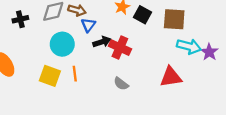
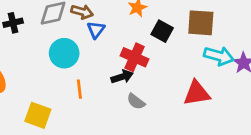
black square: (143, 15) -> (162, 31), moved
black arrow: (102, 42) -> (122, 77), moved
yellow square: (50, 76) -> (38, 115), moved

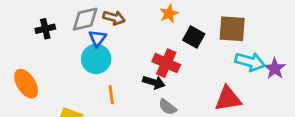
blue triangle: (96, 30) -> (98, 38), moved
black arrow: (122, 77) -> (154, 82), turned 35

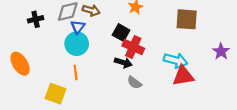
black square: (194, 37) -> (121, 33), moved
cyan arrow: (250, 62) -> (175, 60), moved
orange line: (111, 95) -> (76, 73), moved

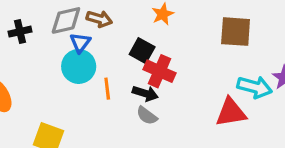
cyan arrow: (175, 60) -> (255, 87), moved
orange line: (76, 73) -> (107, 89), moved
gray semicircle: (134, 83) -> (147, 116), moved

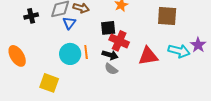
black square: (142, 51) -> (108, 28), turned -35
cyan circle: (79, 66) -> (70, 54), moved
red triangle: (231, 112) -> (148, 56), moved

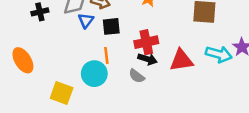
black square: (108, 28) -> (111, 26), moved
red cross: (119, 41) -> (146, 42), turned -36
cyan circle: (70, 54) -> (94, 74), moved
black arrow: (110, 55) -> (148, 59), moved

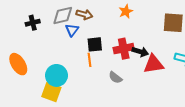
black square: (111, 26) -> (95, 44), moved
black arrow: (148, 59) -> (140, 52), moved
cyan circle: (94, 74) -> (56, 75), moved

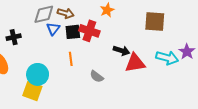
black cross: (33, 23) -> (14, 37), moved
black square: (95, 44) -> (73, 32), moved
red cross: (124, 49) -> (89, 31), moved, turned 30

